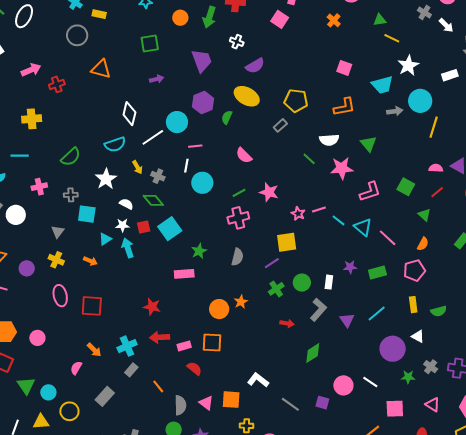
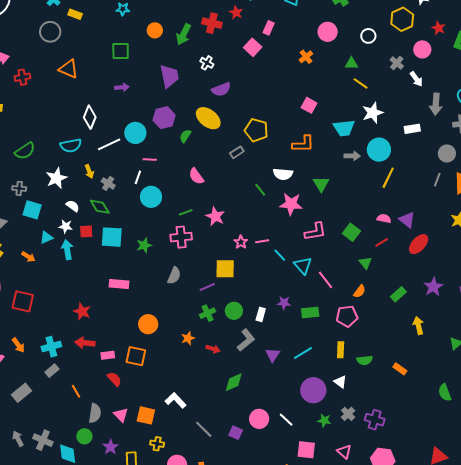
cyan square: (170, 229) -> (112, 237), turned 30
green star: (199, 251) -> (144, 245), moved
orange star: (241, 302) -> (188, 338), moved

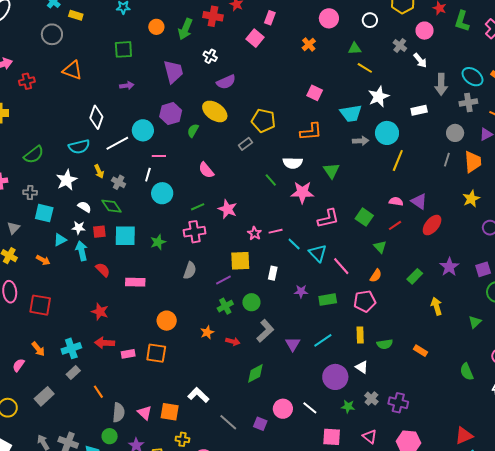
white rectangle: (261, 314) -> (273, 273), moved
red semicircle: (114, 379) -> (103, 270), moved

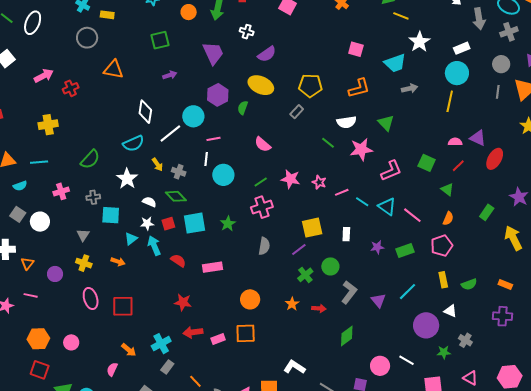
cyan circle: (387, 133) -> (457, 73), moved
pink star: (254, 233) -> (319, 182), moved
yellow arrow: (436, 306) -> (513, 238), size x1.4
purple cross: (398, 403) -> (503, 316), moved

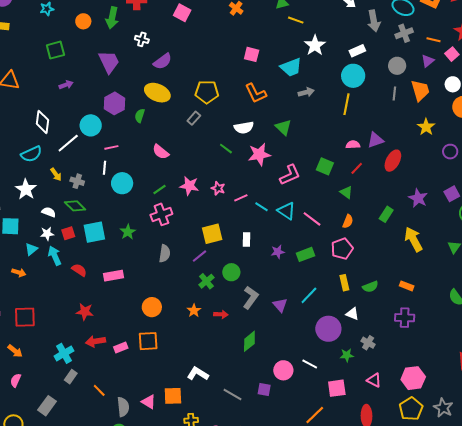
orange L-shape: (359, 88) -> (256, 93), turned 80
purple triangle: (478, 138) -> (375, 140), turned -42
orange arrow: (129, 350) -> (15, 351), moved

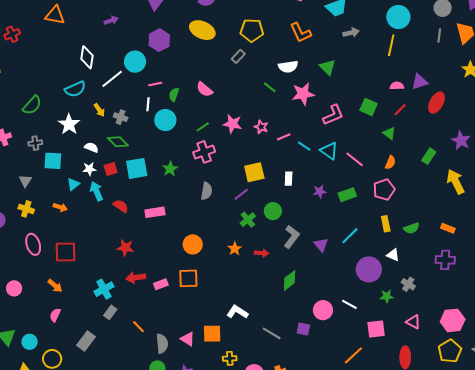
green semicircle: (140, 116) -> (174, 95), moved

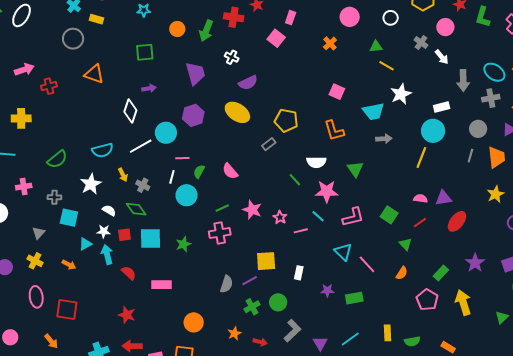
white diamond: (87, 57) -> (130, 111), moved
cyan line: (304, 146) -> (318, 216), moved
pink pentagon: (384, 190) -> (427, 300), moved, turned -30
gray semicircle: (206, 191) -> (226, 284), moved

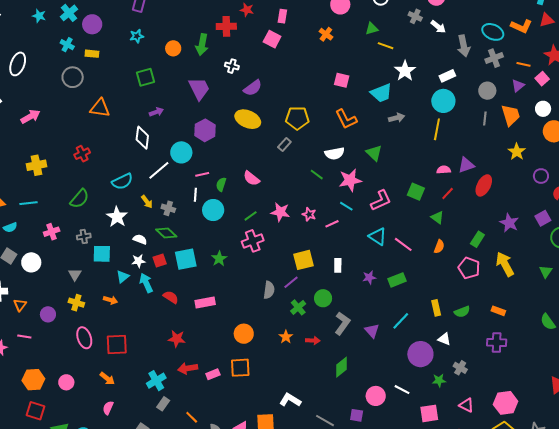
red cross: (49, 86) -> (82, 154), moved

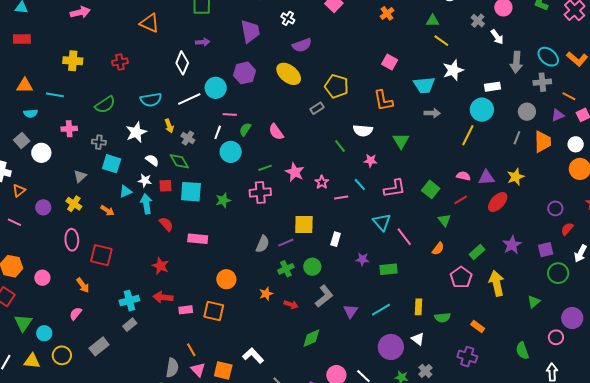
yellow star: (517, 152) -> (516, 177), moved
pink star: (350, 180) -> (371, 161), size x0.6
orange line: (192, 417) -> (191, 350), moved

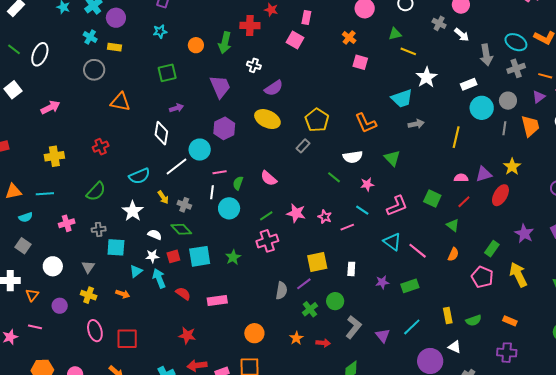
pink square: (390, 62) -> (360, 62), moved
yellow pentagon: (337, 86) -> (317, 120), turned 30
cyan circle: (482, 110) -> (482, 108), moved
white circle: (41, 153) -> (53, 266), moved

